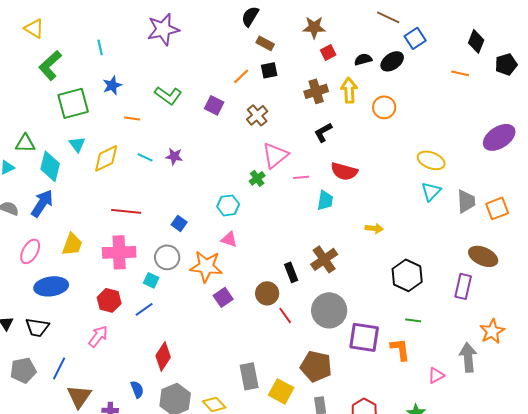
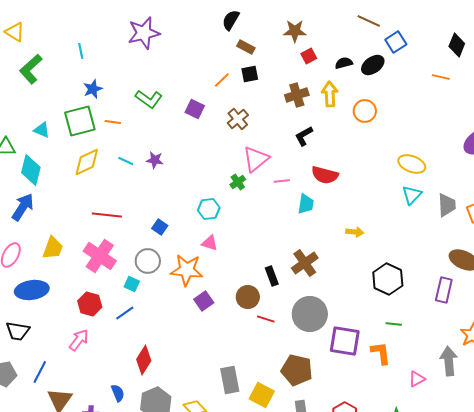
green square: (73, 103) -> (80, 121), moved
cyan triangle: (77, 144) -> (42, 130), moved, turned -30
pink cross: (119, 252) -> (100, 256), turned 36
red line: (285, 315) -> (266, 319), turned -36

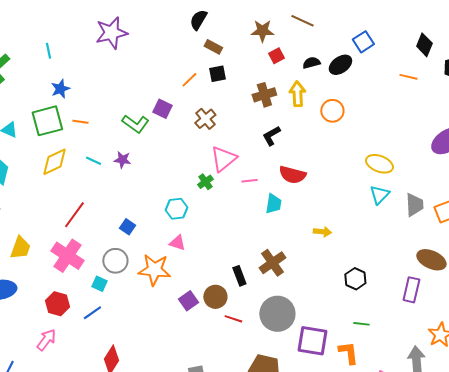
brown line: (369, 21) -> (302, 21), moved
green L-shape: (149, 99) -> (135, 124), moved
red line: (107, 215) -> (74, 215), turned -60
black hexagon: (388, 279) -> (355, 279), size x0.7
purple square: (204, 301) -> (188, 301), moved

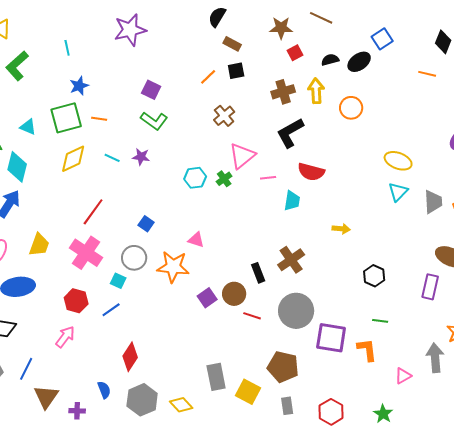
purple square: (162, 109) -> (151, 90), moved
black L-shape: (271, 136) -> (290, 133), size x1.5
cyan hexagon: (176, 209) -> (195, 178), moved

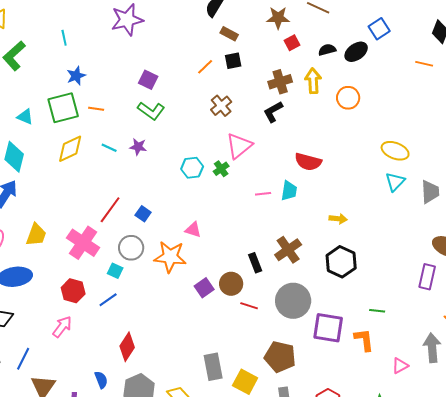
black L-shape: (290, 133) -> (273, 112), moved, size x0.7
pink line: (268, 178) -> (263, 194), moved
red line: (93, 212) -> (110, 210), moved
black hexagon: (374, 276) -> (341, 262), moved, size x1.4

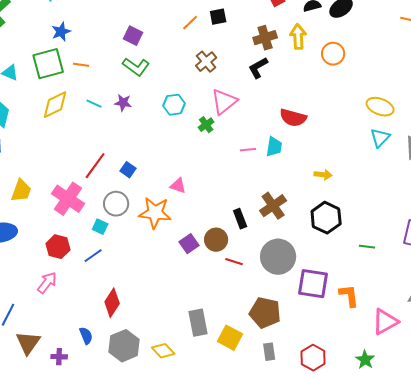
cyan hexagon: (192, 168) -> (174, 105), moved
green line: (377, 311) -> (367, 247), moved
pink triangle: (400, 366) -> (385, 322), size x1.6

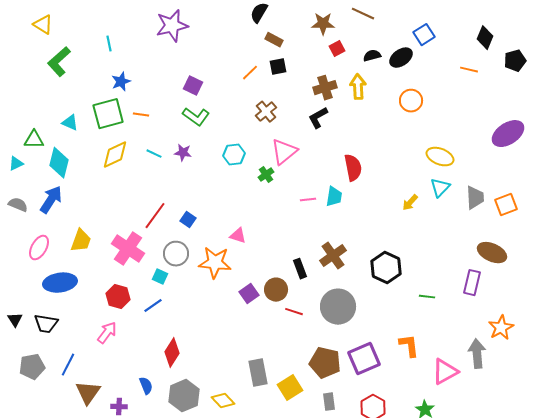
orange circle: (333, 54) -> (411, 101), moved
red semicircle: (293, 118) -> (353, 168), turned -116
yellow arrow: (323, 175) -> (410, 203), moved, turned 126
purple square: (313, 284) -> (364, 359), moved, turned -32
yellow square: (230, 338) -> (290, 388), turned 30

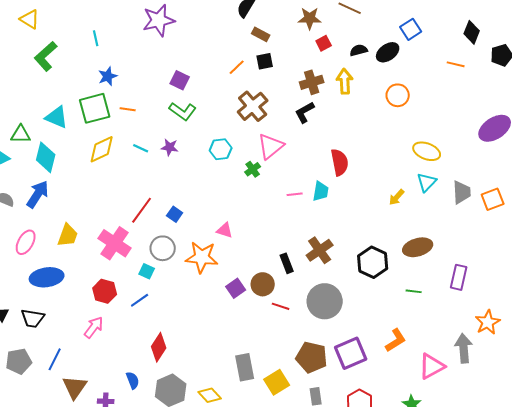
brown cross: (266, 112) -> (253, 106), size x1.4
cyan triangle: (70, 123) -> (57, 117), size x1.4
brown ellipse: (492, 253) -> (418, 247), moved, turned -40
orange L-shape: (409, 346) -> (396, 340), turned 65

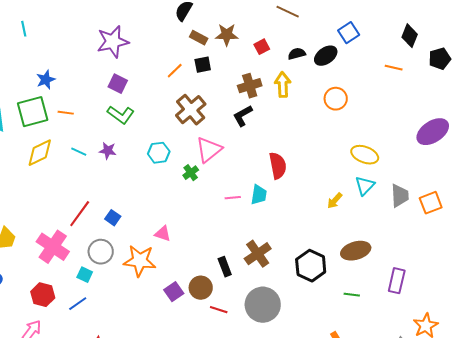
brown star: (310, 18) -> (227, 35), moved
purple star: (159, 20) -> (113, 42), moved
cyan line: (96, 38) -> (24, 29), moved

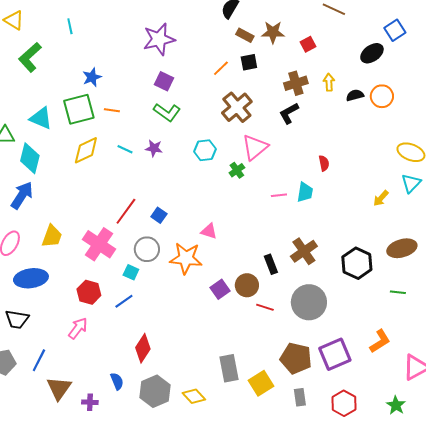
black semicircle: (297, 54) -> (355, 95), moved
yellow arrow: (283, 85) -> (329, 82), size x0.7
red semicircle: (278, 166) -> (324, 163), size x0.6

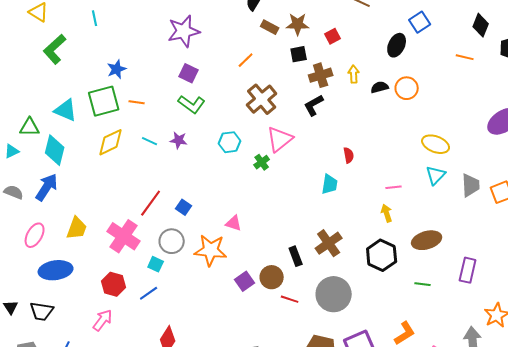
black ellipse: (372, 53) -> (397, 45), turned -30
black square: (249, 62) -> (299, 54), moved
pink line: (279, 195) -> (394, 187), moved
yellow arrow: (381, 198) -> (387, 213), moved, turned 120

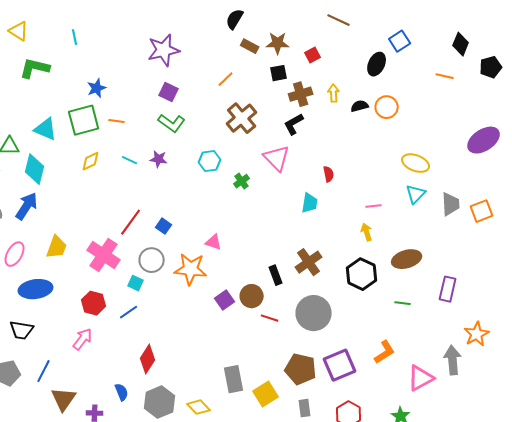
green L-shape: (55, 49) -> (35, 68), turned 56
pink triangle: (280, 139) -> (277, 158), moved, turned -36
yellow diamond: (111, 142) -> (91, 161), size x0.7

